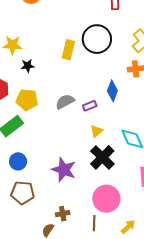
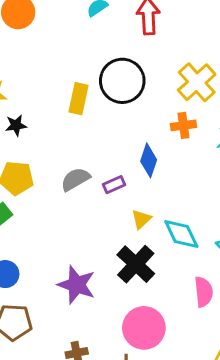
yellow triangle: (97, 131) -> (141, 219), moved

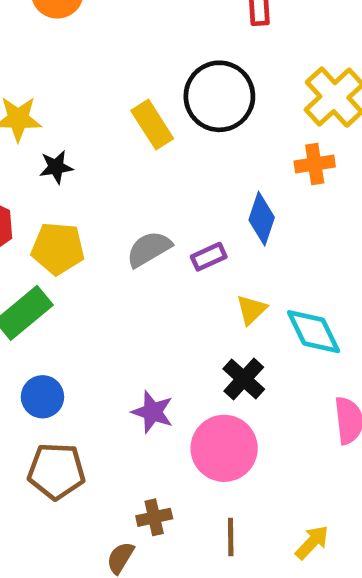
yellow rectangle: (78, 99) -> (152, 125), turned -44
black cross: (136, 264) -> (244, 379), size x0.7
purple star: (76, 285) -> (153, 412), size x0.7
pink circle: (144, 328) -> (224, 448), moved

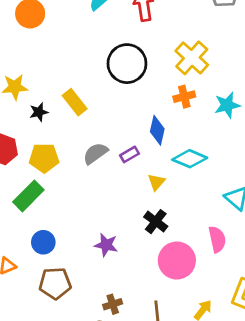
yellow rectangle: (152, 125) -> (75, 102), moved
cyan diamond: (314, 332) -> (190, 159), moved, turned -36
pink circle: (224, 448) -> (177, 260), moved

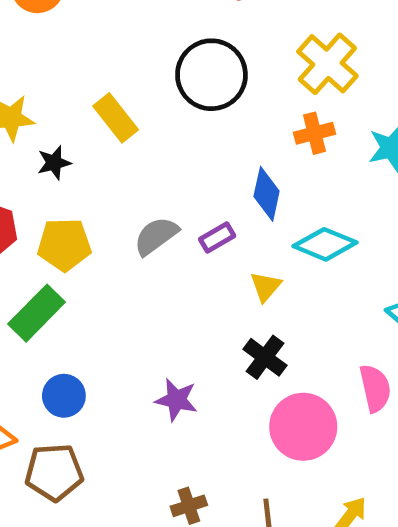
yellow rectangle: (75, 102) -> (116, 118), moved
brown pentagon: (55, 283) -> (54, 472), moved

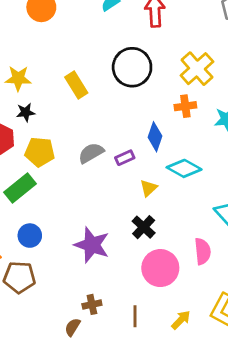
black star: (54, 163) -> (26, 112), moved
purple star: (176, 400) -> (92, 245), size x1.5

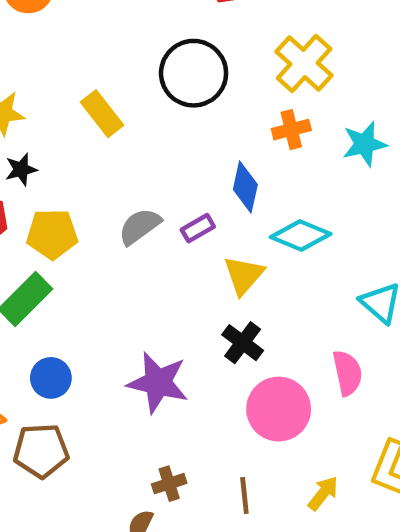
yellow triangle: (148, 188) -> (244, 275), size x1.4

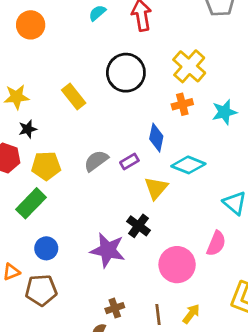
black cross: (243, 343) -> (139, 226), moved
pink semicircle: (347, 373) -> (216, 243), turned 35
yellow arrow: (323, 493) -> (191, 314), moved

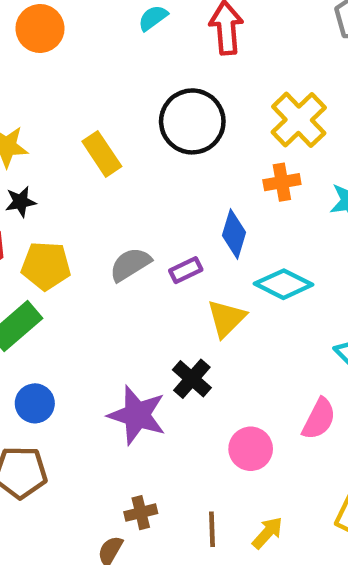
pink circle: (177, 265) -> (251, 449), size x0.7

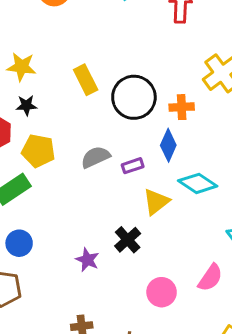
black circle: (192, 121) -> (134, 97), moved
orange cross: (282, 182) -> (182, 107), moved
purple star: (137, 415) -> (87, 260), size x0.6

